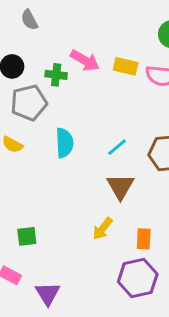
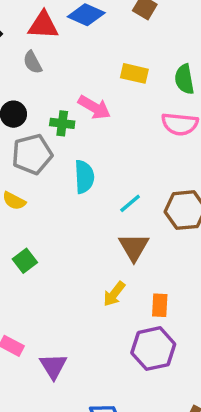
yellow rectangle: (126, 66) -> (134, 73), moved
cyan semicircle: (64, 143) -> (84, 177), moved
green square: (27, 236) -> (25, 261), moved, turned -30

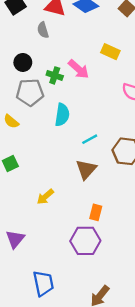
yellow arrow: (114, 294) -> (45, 197), moved

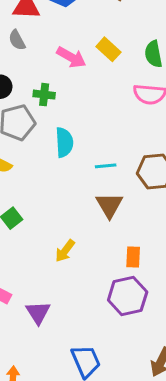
yellow rectangle: (110, 52) -> (108, 49), turned 30
pink arrow: (79, 69) -> (71, 57), moved
cyan line: (90, 139) -> (106, 166), turned 35

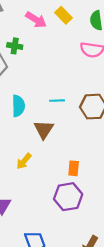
cyan semicircle: (64, 142) -> (18, 106), moved
brown triangle: (109, 205) -> (44, 129), moved

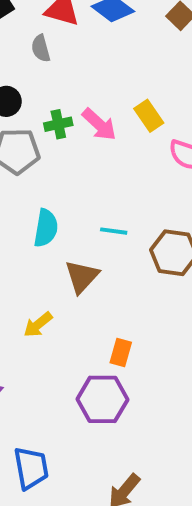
yellow rectangle: (63, 15) -> (149, 116), moved
pink arrow: (36, 20) -> (99, 124), moved
green cross: (15, 46) -> (58, 124), turned -32

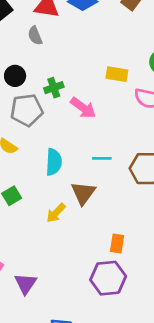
yellow rectangle: (149, 116) -> (117, 74), turned -40
pink arrow: (99, 124) -> (83, 108), moved
yellow arrow: (38, 325) -> (56, 213), moved

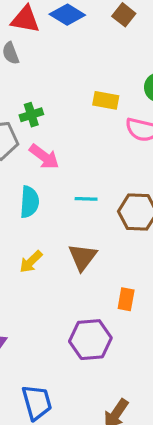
pink arrow: (83, 108) -> (44, 157), moved
brown triangle: (83, 193) -> (83, 257), moved
orange rectangle: (117, 244) -> (126, 299), moved

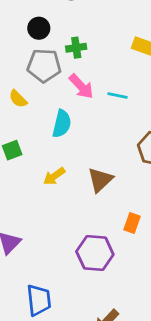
cyan line: (86, 199) -> (117, 95), moved

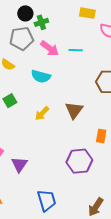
black circle: (39, 28) -> (25, 13), moved
cyan semicircle: (62, 124) -> (41, 76), turned 102

